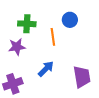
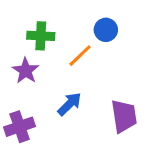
orange line: (53, 37) -> (80, 56), turned 54
purple star: (17, 47) -> (26, 71), turned -30

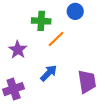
blue circle: (106, 30) -> (75, 11), moved
green cross: (41, 36) -> (41, 21), moved

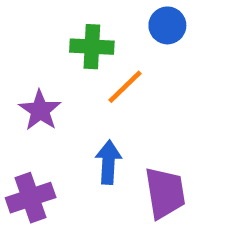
blue arrow: (49, 73) -> (108, 162), turned -42
purple trapezoid: (87, 82) -> (165, 193), moved

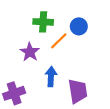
blue circle: (167, 25) -> (79, 26), moved
purple star: (40, 110) -> (30, 52), moved

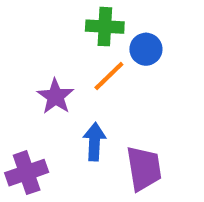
green cross: (43, 22) -> (105, 27), moved

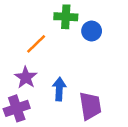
orange line: (109, 76) -> (36, 44), moved
purple star: (55, 96) -> (26, 77), moved

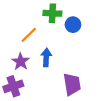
blue arrow: (59, 89) -> (46, 57), moved

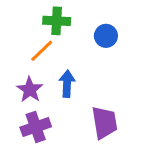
green cross: (52, 13) -> (57, 21), moved
purple cross: (13, 86) -> (36, 127), moved

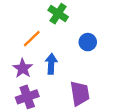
green cross: (57, 21) -> (58, 14), moved, turned 30
blue circle: (106, 36) -> (88, 42), moved

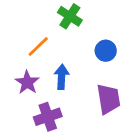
purple trapezoid: (80, 93) -> (108, 99), moved
purple cross: (27, 97) -> (48, 117), moved

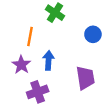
orange line: (38, 47) -> (30, 37), turned -36
blue circle: (106, 51) -> (93, 34), moved

